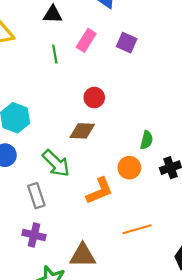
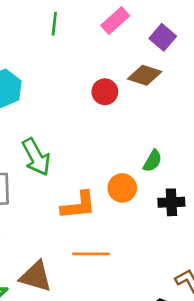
green line: (55, 54) -> (54, 24), moved
brown diamond: (82, 131) -> (145, 75), moved
orange line: (137, 229) -> (91, 254), moved

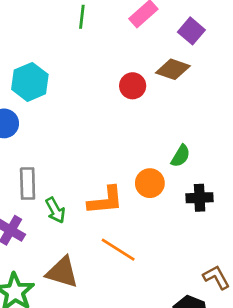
green arrow: (36, 157) -> (55, 210), moved, size x0.7
orange line: (91, 254) -> (118, 250), turned 32

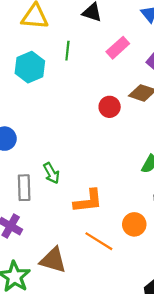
cyan hexagon: (30, 82) -> (30, 67), moved
orange circle: (150, 183) -> (134, 224), moved
green arrow: (55, 210) -> (51, 173), moved

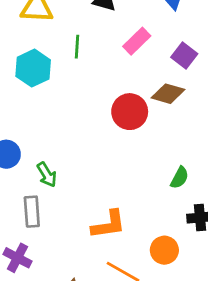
red circle: (110, 107) -> (130, 112), size x1.4
green arrow: (51, 173) -> (47, 175), moved

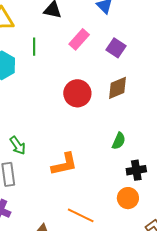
brown diamond: (168, 94) -> (117, 88), moved, turned -35
orange L-shape: (109, 224) -> (64, 164), moved
orange circle: (164, 250) -> (128, 198), moved

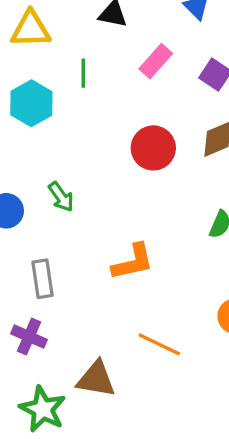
green arrow: (18, 146) -> (61, 197), moved

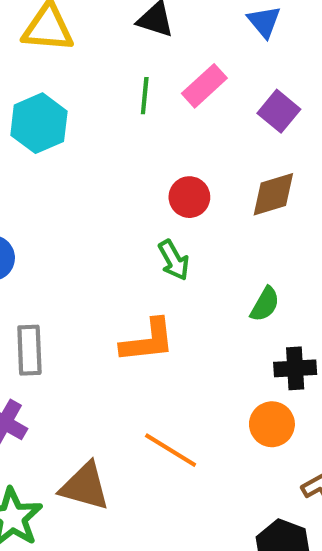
green line: (83, 73) -> (145, 96), moved
red circle: (153, 148) -> (189, 197), size x0.7
green arrow: (61, 197) -> (174, 260), moved

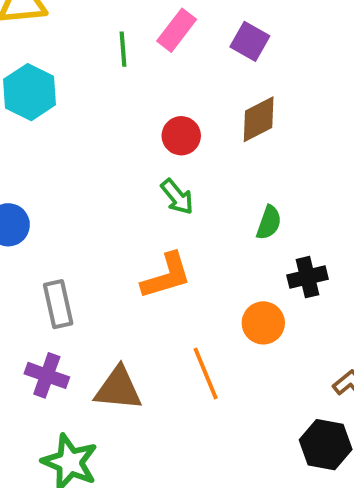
orange circle: (272, 424) -> (263, 323), moved
orange line: (171, 450) -> (206, 374), turned 46
brown triangle: (85, 486) -> (118, 389), moved

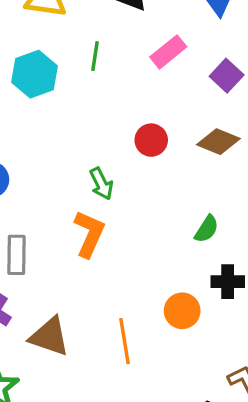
green line: (123, 49) -> (95, 56), moved
brown diamond: (259, 119) -> (218, 142), turned 36
green arrow: (177, 197) -> (101, 184), moved
orange L-shape: (166, 276) -> (89, 234), moved, turned -63

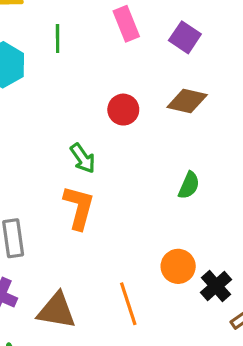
pink rectangle: (168, 52) -> (126, 24), turned -64
black cross: (228, 282) -> (216, 286), moved, turned -32

